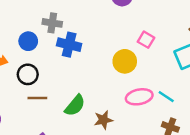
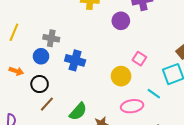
gray cross: (52, 23) -> (51, 38), moved
cyan line: (166, 97) -> (154, 94), moved
brown line: (37, 98) -> (47, 104), turned -49

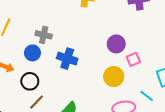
purple circle: (121, 21) -> (116, 44), moved
pink square: (139, 59) -> (133, 59), turned 32

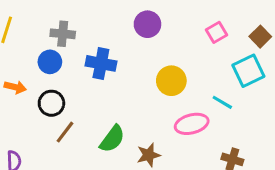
purple circle: (116, 44) -> (147, 24), moved
pink square: (133, 59) -> (216, 32), moved

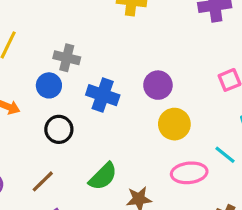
purple circle: (147, 24) -> (158, 85), moved
black circle: (51, 103) -> (59, 129), moved
brown line: (65, 132) -> (43, 181), moved

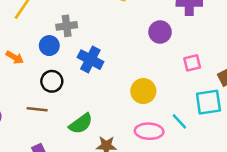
gray cross: (67, 58) -> (67, 26), turned -30
purple circle: (158, 85) -> (160, 32), moved
brown line: (43, 181) -> (37, 109), moved, turned 42

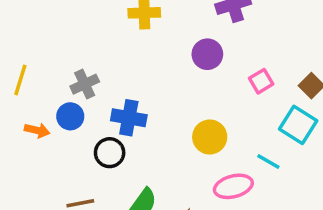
orange arrow: (15, 57) -> (37, 130), moved
black circle: (52, 81) -> (110, 153), moved
cyan square: (208, 102) -> (298, 125), turned -32

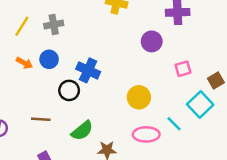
gray cross: (85, 84) -> (54, 25), moved

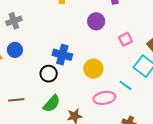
blue cross: (88, 70) -> (62, 55), moved
black circle: (69, 90) -> (49, 74), moved

